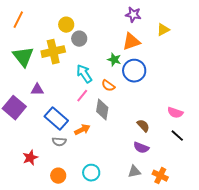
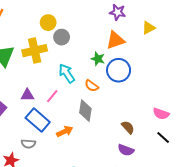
purple triangle: (37, 90) -> (27, 95), moved
pink line: (82, 96) -> (52, 96), moved
gray semicircle: (59, 142) -> (28, 144), moved

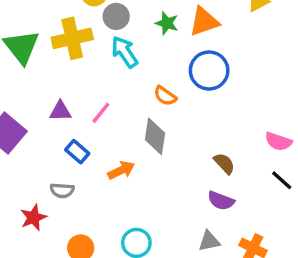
green star: (98, 59) -> (167, 23), moved
cyan arrow: (67, 73) -> (125, 52), moved
blue rectangle: (38, 120) -> (77, 152), size x0.6

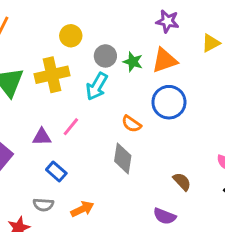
gray circle: (116, 16) -> (105, 56), moved
cyan arrow: (125, 52) -> (97, 86), turned -116
pink line: (101, 113) -> (71, 127), moved
orange arrow: (121, 170) -> (82, 209), moved
purple semicircle: (221, 201) -> (165, 216), moved

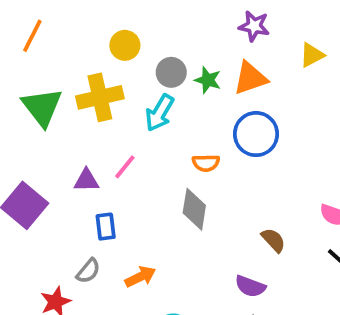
orange semicircle: (131, 124) -> (206, 163), turned -36
blue rectangle: (56, 171) -> (106, 227), turned 42
gray semicircle: (43, 205) -> (88, 271), turned -54

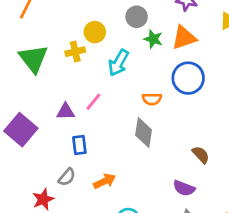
yellow circle: (125, 45) -> (95, 32), moved
gray circle: (171, 72) -> (137, 17), moved
yellow cross: (100, 97) -> (75, 52), size x0.6

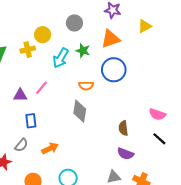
green star: (153, 39) -> (83, 51), moved
brown semicircle: (201, 155) -> (123, 128), turned -144
purple semicircle: (184, 188) -> (125, 154), moved

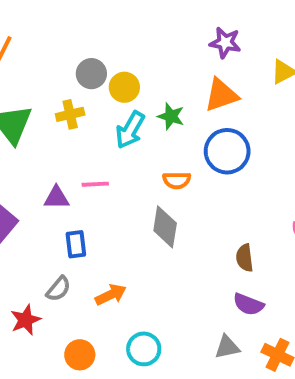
gray circle: (74, 23) -> (91, 74), moved
yellow circle: (43, 35) -> (124, 87), moved
pink line: (42, 88) -> (95, 184), turned 48

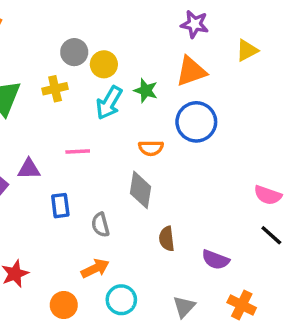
purple triangle: (56, 198) -> (29, 169), moved
brown semicircle: (245, 258) -> (167, 239), moved
gray semicircle: (58, 289) -> (100, 225), moved, turned 125
orange arrow: (111, 295) -> (95, 268), moved
gray triangle: (227, 347) -> (184, 307), moved, turned -35

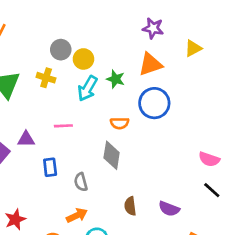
yellow cross: (55, 89) -> (46, 78), turned 30
brown semicircle: (167, 239) -> (130, 206), moved

